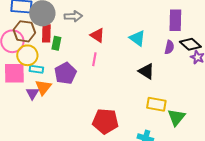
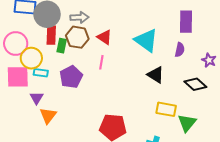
brown hexagon: (24, 31) -> (77, 37), moved
cyan triangle: (137, 38) -> (146, 40), size x1.4
black diamond: (190, 44) -> (195, 84), moved
orange triangle: (43, 87) -> (48, 116), moved

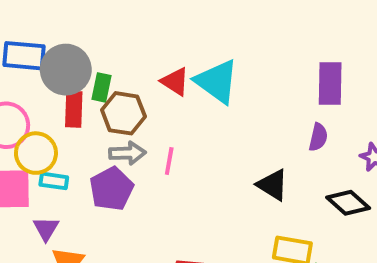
gray arrow: (79, 17) -> (127, 153), moved
red triangle: (104, 37) -> (175, 82), moved
cyan triangle: (146, 40) -> (217, 82), moved
green rectangle: (62, 46) -> (102, 87), moved

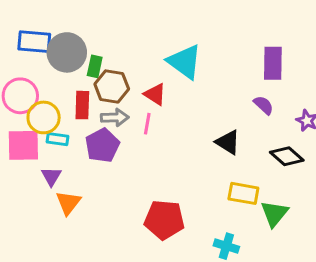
red triangle: (175, 82) -> (155, 94), moved
red rectangle: (74, 109) -> (82, 105), moved
purple semicircle: (318, 137) -> (264, 105), turned -60

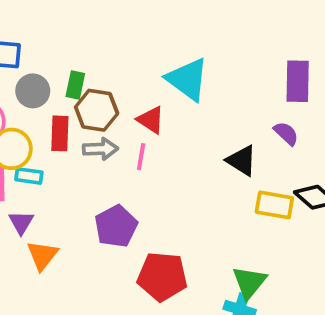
gray circle: (67, 52) -> (33, 91), moved, size x0.7
black triangle: (228, 142) -> (242, 160), moved
purple pentagon: (102, 145) -> (116, 226), moved
yellow rectangle: (243, 193) -> (274, 205), moved
green triangle: (274, 214) -> (249, 282), moved

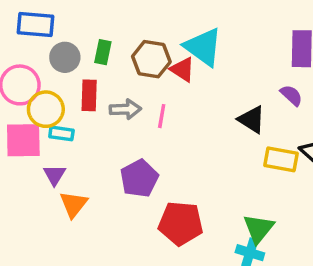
brown hexagon: (97, 110) -> (151, 59), moved
red triangle: (151, 120) -> (182, 69), moved

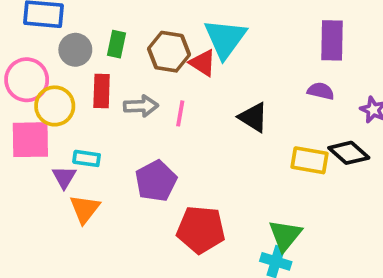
cyan triangle: (203, 47) -> (225, 39), turned 30
purple semicircle: (291, 95) -> (321, 91), turned -30
black triangle: (252, 120) -> (253, 117), moved
cyan rectangle: (61, 133) -> (87, 158), moved

